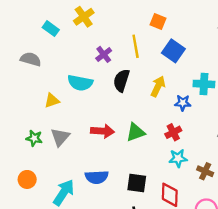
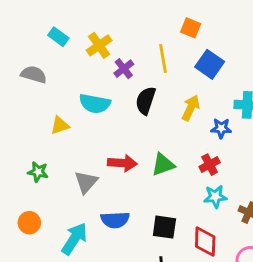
yellow cross: (84, 17) -> (99, 45), moved
gray triangle: (60, 137) -> (86, 182), moved

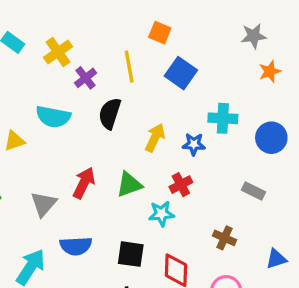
yellow arrow: (191, 108) -> (155, 138), moved
red arrow: (122, 163) -> (84, 183), turned -68
cyan star: (215, 197) -> (161, 214), moved

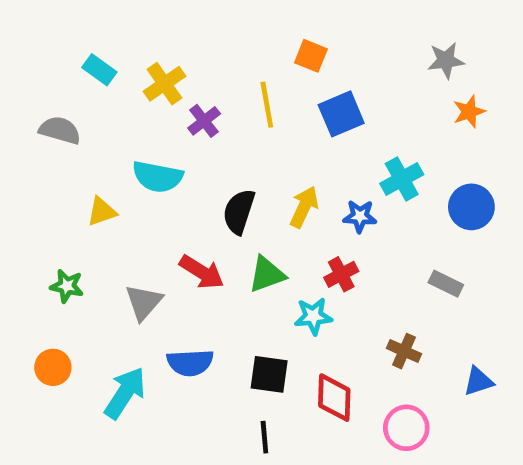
blue square: (181, 73) -> (341, 114), turned 32
black semicircle: (110, 113) -> (239, 212), moved
cyan cross: (223, 118) -> (402, 179), turned -32
red arrow: (84, 183) -> (202, 272), turned 96

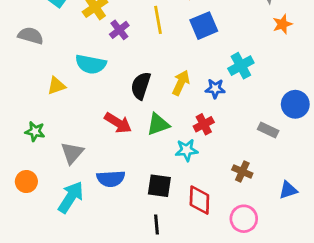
blue circle: (471, 207) -> (295, 104), moved
gray triangle: (144, 302) -> (72, 153), moved

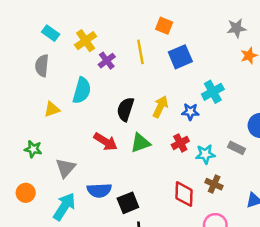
gray semicircle: (31, 36) -> (42, 66), moved, turned -100
cyan semicircle: (91, 64) -> (82, 91), turned -85
cyan star: (187, 150) -> (205, 154), moved
black square: (159, 186) -> (128, 203), moved, turned -30
red diamond: (199, 200) -> (184, 194), moved

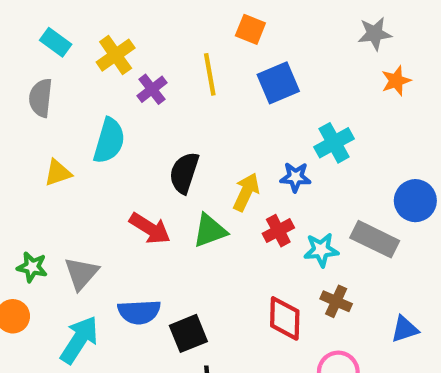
yellow arrow: (160, 107) -> (246, 192), moved
gray rectangle: (236, 148) -> (375, 239), size x1.5
green star: (33, 149) -> (32, 267), moved

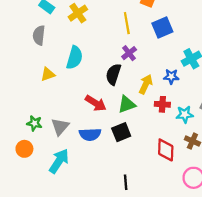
purple cross: (152, 89) -> (129, 53), moved
red cross: (278, 231) -> (162, 104), turned 32
blue semicircle: (139, 312) -> (90, 134), moved
black square: (188, 333) -> (121, 132), moved

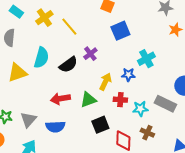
yellow line: (127, 23) -> (69, 27), moved, turned -30
yellow triangle: (48, 74) -> (17, 73), size x1.5
black semicircle: (113, 74) -> (68, 65), moved, turned -144
red arrow: (96, 103) -> (60, 99), turned 138
black square: (121, 132) -> (100, 125), moved

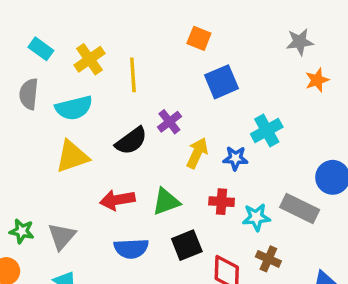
yellow line: (69, 27) -> (133, 75), turned 36
cyan semicircle: (41, 58) -> (74, 108), moved, turned 60
yellow triangle: (17, 73) -> (72, 156), moved
yellow arrow: (105, 82) -> (197, 153), moved
blue semicircle: (55, 127) -> (131, 249), moved

